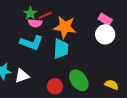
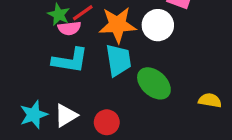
white circle: (105, 34) -> (158, 25), moved
green ellipse: (79, 80) -> (154, 83), moved
red circle: (55, 86) -> (107, 122), moved

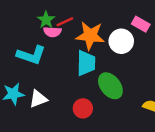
cyan L-shape: (70, 60) -> (31, 55), moved
red circle: (107, 122) -> (83, 108), moved

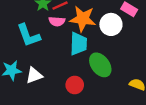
pink semicircle: (52, 32) -> (57, 21), moved
cyan L-shape: (31, 55) -> (29, 35), turned 50

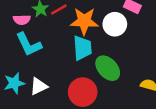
pink semicircle: (57, 21) -> (22, 20), moved
red circle: (75, 85) -> (83, 92), size x1.5

